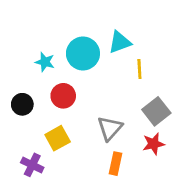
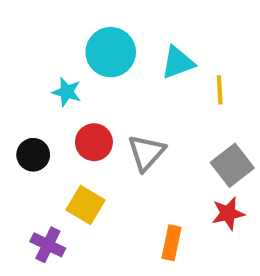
cyan circle: (83, 53) -> (111, 52), moved
yellow line: (139, 69) -> (220, 90), moved
gray triangle: (110, 128) -> (146, 153), moved
yellow square: (58, 138) -> (86, 205), turned -30

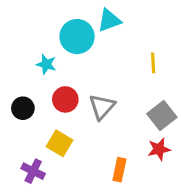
cyan triangle: (178, 63) -> (109, 20), moved

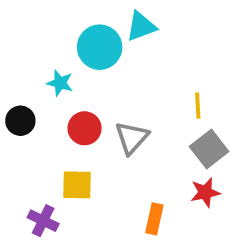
yellow line: (153, 63) -> (198, 106), moved
black circle: (23, 108) -> (20, 121), moved
yellow square: (59, 143) -> (77, 185), turned -30

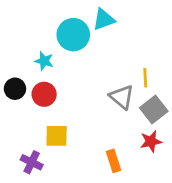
red circle: (85, 128) -> (44, 94), moved
gray triangle: (132, 138) -> (122, 97), moved, turned -32
orange rectangle: (154, 219) -> (113, 161), turned -30

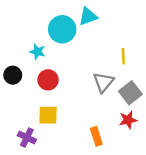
yellow line: (145, 78) -> (123, 56), moved
red circle: (44, 94) -> (48, 80), moved
gray triangle: (122, 97) -> (103, 82), turned 30

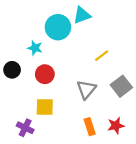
yellow line: (123, 56) -> (102, 56), moved, turned 56
gray triangle: (103, 82) -> (86, 89), moved
red star: (128, 120) -> (116, 126), moved

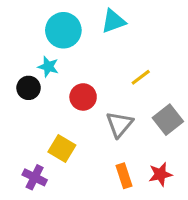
cyan circle: (58, 27) -> (63, 30), moved
black circle: (12, 70) -> (29, 88), moved
red circle: (45, 74) -> (83, 97), moved
yellow square: (45, 107) -> (62, 148), turned 30

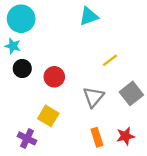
cyan circle: (63, 30) -> (21, 19), moved
cyan star: (48, 67) -> (13, 46), moved
red circle: (83, 97) -> (54, 77), moved

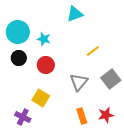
cyan circle: (21, 19) -> (18, 32), moved
cyan star: (13, 46) -> (44, 39), moved

